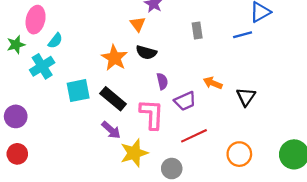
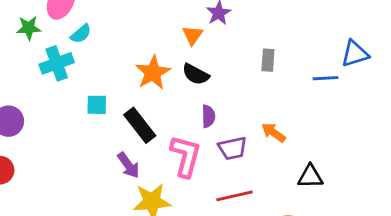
cyan square: (78, 91) -> (97, 105), size x0.7
black triangle: (246, 97) -> (310, 176), moved, turned 42

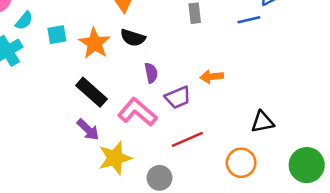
cyan square: (97, 105) -> (57, 35), moved
orange arrow: (273, 133) -> (212, 77), turned -30
pink L-shape: (186, 156) -> (137, 112), turned -54
black triangle: (310, 176) -> (262, 122), moved

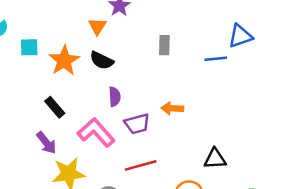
black rectangle: (92, 92) -> (55, 107), size x0.7

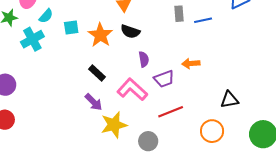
blue line: (216, 59) -> (203, 20), moved

